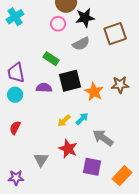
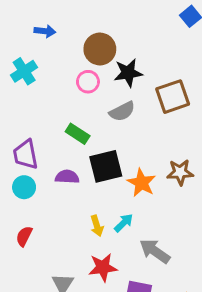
yellow arrow: (64, 121) -> (97, 226), turned -64
red star: (68, 149) -> (103, 267), turned -30

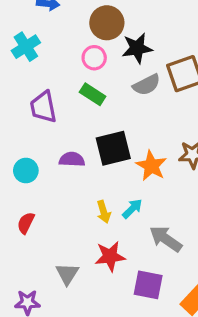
gray semicircle: (122, 111) -> (147, 85), moved
green rectangle: (78, 134) -> (93, 94), moved
purple trapezoid: (26, 154) -> (43, 107), moved

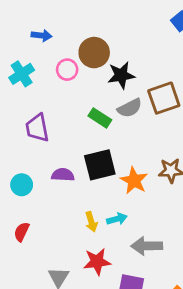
pink circle: (94, 58) -> (67, 70), moved
green rectangle: (93, 94) -> (100, 118), moved
cyan arrow: (132, 209) -> (117, 219), turned 30
gray arrow: (166, 239) -> (147, 246), turned -36

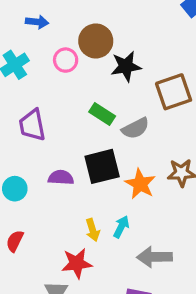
gray semicircle: (130, 108) -> (135, 128), moved
cyan arrow: (117, 219) -> (121, 227), turned -48
red star: (97, 262) -> (77, 263), moved

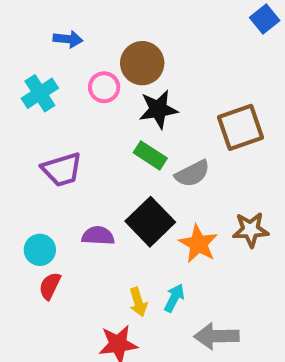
black star: (126, 66) -> (158, 109), moved
purple trapezoid: (32, 125) -> (62, 170), turned -96
black square: (102, 166) -> (150, 222), turned -30
red semicircle: (15, 241) -> (50, 286), moved

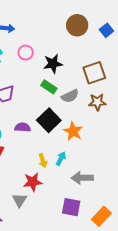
blue square: (265, 19) -> (106, 30), moved
brown circle: (142, 63) -> (77, 25), moved
brown star: (251, 230) -> (97, 102), moved

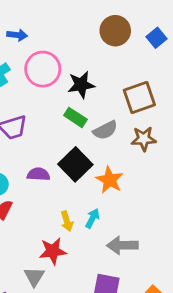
pink circle: (26, 53) -> (43, 69), size x1.6

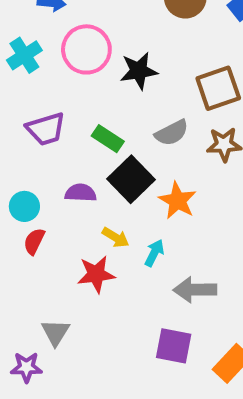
green rectangle: (75, 117) -> (108, 139), moved
yellow arrow: (67, 221) -> (115, 237), moved, turned -42
red star: (53, 251) -> (96, 274), moved
gray triangle: (34, 277) -> (55, 332), moved

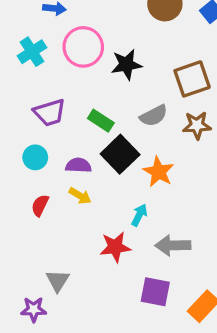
cyan circle: (24, 206) -> (35, 157), moved
yellow arrow: (115, 237) -> (80, 196), moved
red star: (96, 274) -> (115, 247), moved

